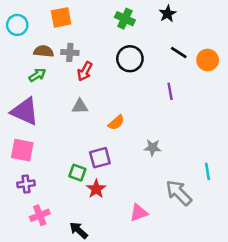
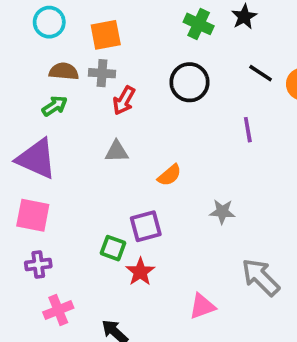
orange square: (61, 17) -> (106, 35), moved
green cross: (125, 19) -> (199, 24), moved
cyan circle: (17, 25) -> (49, 22), moved

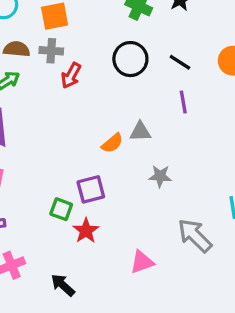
black line: (261, 73) -> (180, 62), moved
gray triangle: (117, 152) -> (140, 132), moved

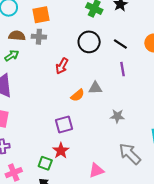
red arrow: (71, 76) -> (62, 66), moved
gray star: (160, 176) -> (117, 116), moved
green square: (61, 209) -> (45, 163), moved

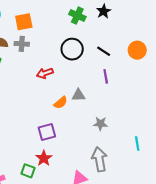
red arrow: (62, 66) -> (45, 73), turned 42
gray arrow: (130, 154) -> (99, 159), moved, turned 35

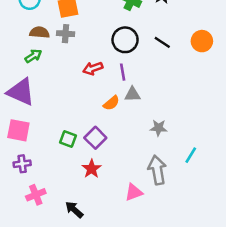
purple line: (106, 76) -> (123, 72), moved
purple square: (47, 132) -> (95, 138), turned -30
cyan line: (137, 144) -> (191, 155), moved, turned 40
green square: (28, 171) -> (68, 139), moved

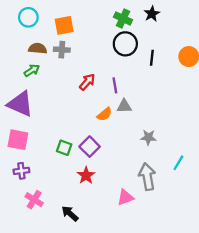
black circle: (125, 40) -> (125, 44), moved
black line: (162, 42) -> (152, 58), turned 63
red arrow: (93, 68) -> (87, 82), turned 150
pink cross: (36, 195) -> (34, 200), turned -36

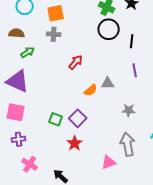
brown semicircle: (38, 48) -> (17, 33), moved
purple line: (115, 85) -> (135, 70), moved

